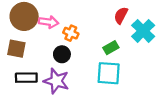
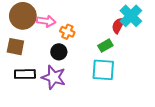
red semicircle: (121, 15) -> (118, 25), moved
cyan cross: (143, 31) -> (131, 16), moved

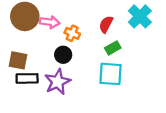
red semicircle: (118, 25) -> (106, 24), moved
brown square: (15, 47) -> (18, 60), moved
purple star: (54, 77) -> (58, 82), turned 30

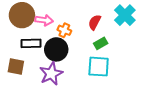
black circle: (63, 55) -> (56, 49), size x1.5
brown square: (18, 60) -> (16, 67), moved
black rectangle: (27, 78) -> (31, 43), moved

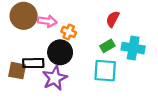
cyan cross: (125, 15) -> (133, 48), moved, turned -35
red semicircle: (95, 22) -> (113, 19), moved
black rectangle: (31, 43) -> (33, 63), moved

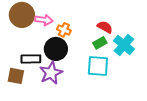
red semicircle: (113, 19) -> (105, 27), moved, turned 91
cyan cross: (133, 48) -> (124, 45), turned 30
brown square: (17, 71) -> (16, 76), moved

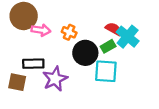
pink arrow: (44, 20) -> (41, 30), moved
cyan cross: (124, 45) -> (128, 37), moved
black circle: (56, 49) -> (85, 53), moved

